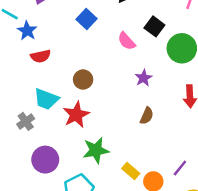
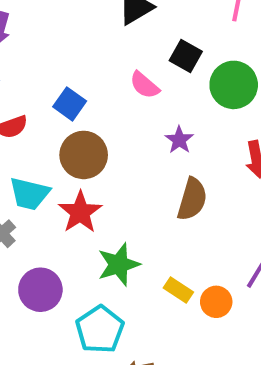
blue square: (87, 19) -> (70, 104), moved
brown circle: (83, 80) -> (84, 155), size x1.5
brown semicircle: (147, 116) -> (192, 199), size x1.5

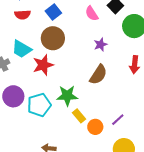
green star: (119, 264) -> (67, 96), moved
cyan pentagon: (100, 329) -> (39, 105), moved

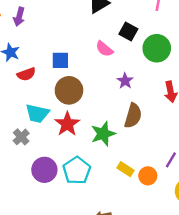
blue square: (53, 12) -> (60, 60), turned -35
green star: (67, 96) -> (103, 134), moved

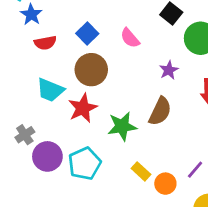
pink semicircle: (104, 49) -> (130, 38), moved
blue square: (60, 60) -> (87, 33), turned 36
purple star: (125, 81) -> (169, 70), moved
gray cross: (21, 137) -> (25, 135), moved

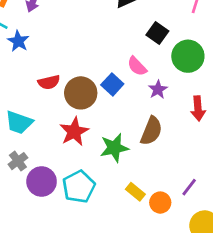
blue square: (87, 33) -> (112, 84), moved
pink semicircle: (130, 38) -> (137, 66), moved
red semicircle: (45, 43) -> (49, 82), moved
cyan trapezoid: (50, 90) -> (19, 122), moved

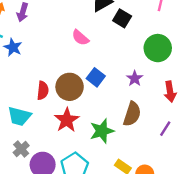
black square: (157, 33) -> (122, 18), moved
pink semicircle: (137, 66) -> (80, 38), moved
red semicircle: (49, 82) -> (43, 90), moved, turned -66
purple line: (189, 187) -> (165, 129), moved

